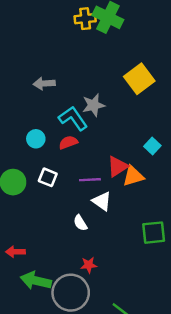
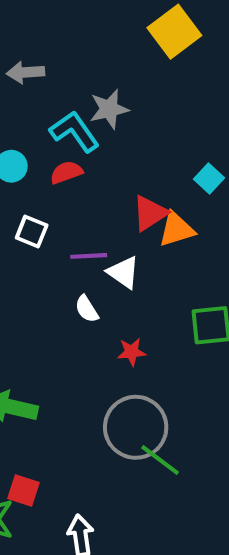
yellow square: (139, 79) -> (174, 32), moved
purple line: (90, 180) -> (89, 256), moved
red star: (89, 265) -> (132, 352), moved
gray circle: (71, 293) -> (136, 427), moved

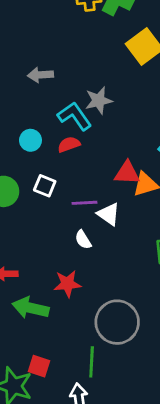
red triangle: (150, 213) -> (127, 173), turned 36
red star: (132, 352) -> (67, 284), moved, size x1.4
green line: (160, 460) -> (92, 362), moved, turned 56

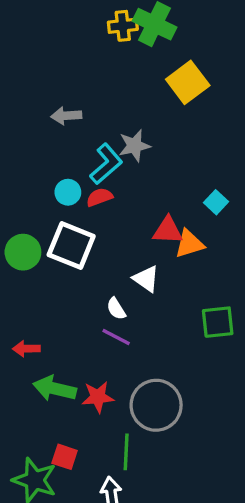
cyan L-shape: (75, 116) -> (106, 164), turned 84
cyan circle: (30, 140) -> (68, 192), moved
white square: (45, 186) -> (71, 245), size x1.8
purple line: (84, 203) -> (116, 337), moved, turned 30
red star: (67, 284) -> (98, 397), moved

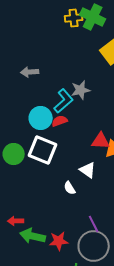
gray arrow: (66, 116) -> (30, 72), moved
cyan circle: (68, 192) -> (41, 118), size x1.5
purple line: (116, 337) -> (94, 224), moved, turned 36
red arrow: (26, 349) -> (16, 221), moved

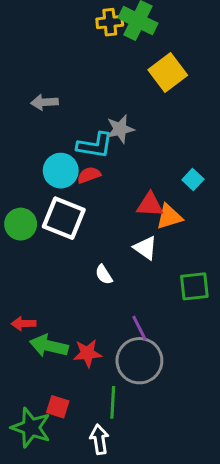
cyan L-shape: (64, 101) -> (95, 145), turned 50
white triangle: (88, 170) -> (145, 248), moved

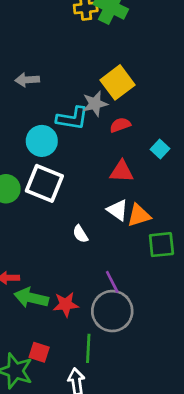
yellow square: (168, 73) -> (118, 82), moved
red semicircle: (89, 175) -> (120, 125), moved
orange triangle: (169, 217) -> (139, 215), moved

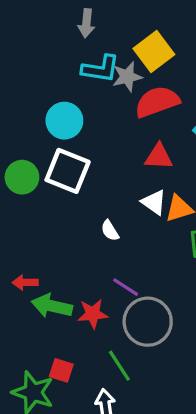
gray arrow: (27, 80) -> (86, 23), moved, turned -80
cyan L-shape: (72, 118) -> (101, 69), moved
red semicircle: (120, 125) -> (157, 102), size x1.8
purple line: (112, 282) -> (126, 287), moved, turned -30
green line: (88, 348) -> (119, 366), turned -36

